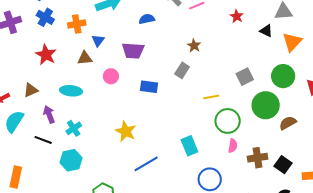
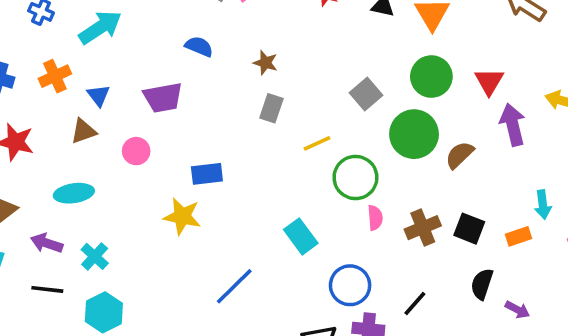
blue semicircle: (147, 19) -> (199, 46), moved, turned 49
gray rectangle: (182, 70) -> (271, 108), moved
blue rectangle: (149, 87) -> (207, 174), moved
purple arrow: (49, 114) -> (47, 243), turned -36
yellow star: (126, 131) -> (182, 216), moved

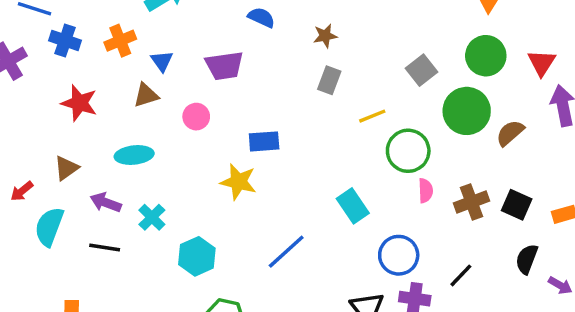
brown star: (265, 63) -> (325, 36), turned -30
cyan hexagon: (104, 312) -> (197, 256), moved

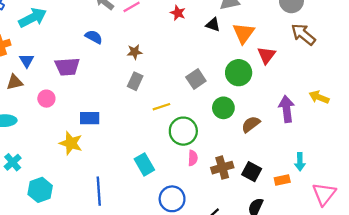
red triangle: (542, 63) -> (266, 55), moved
green circle: (467, 111) -> (223, 108), size x0.7
blue line: (286, 252) -> (99, 191), turned -56

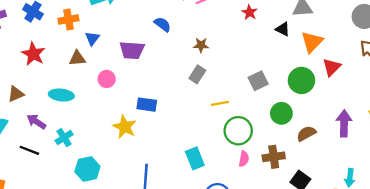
brown cross: (222, 168) -> (274, 157), moved

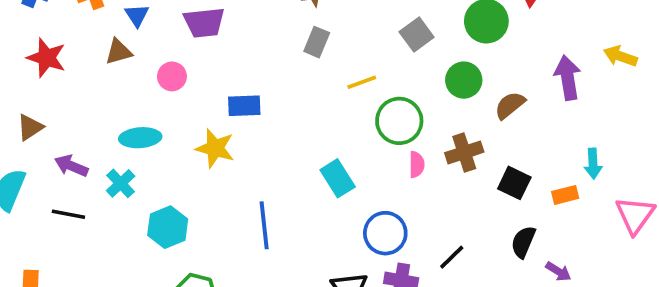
cyan ellipse: (61, 95) -> (140, 138), moved

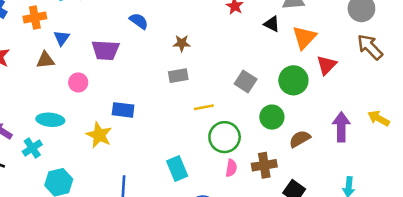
gray square: (417, 34) -> (246, 82), turned -30
gray rectangle: (317, 42) -> (178, 76), turned 48

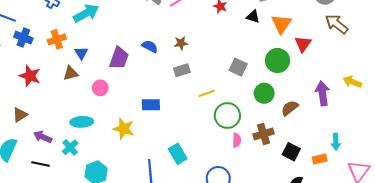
blue semicircle: (139, 21) -> (150, 46), moved
purple trapezoid: (106, 50) -> (119, 58), turned -65
blue rectangle: (123, 110) -> (151, 105), moved
cyan rectangle: (177, 168) -> (178, 154), moved

